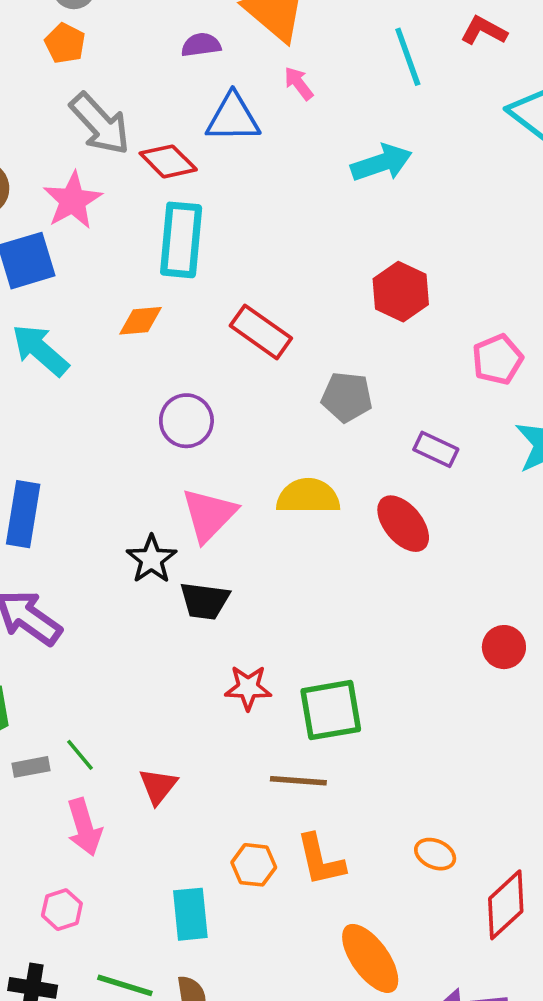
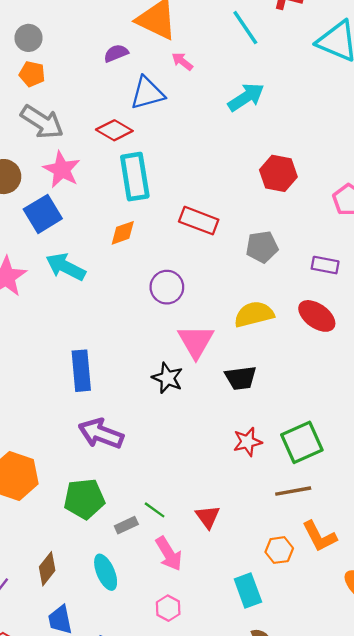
gray arrow: (100, 124) -> (42, 122), moved
black trapezoid: (205, 601) -> (241, 378), moved

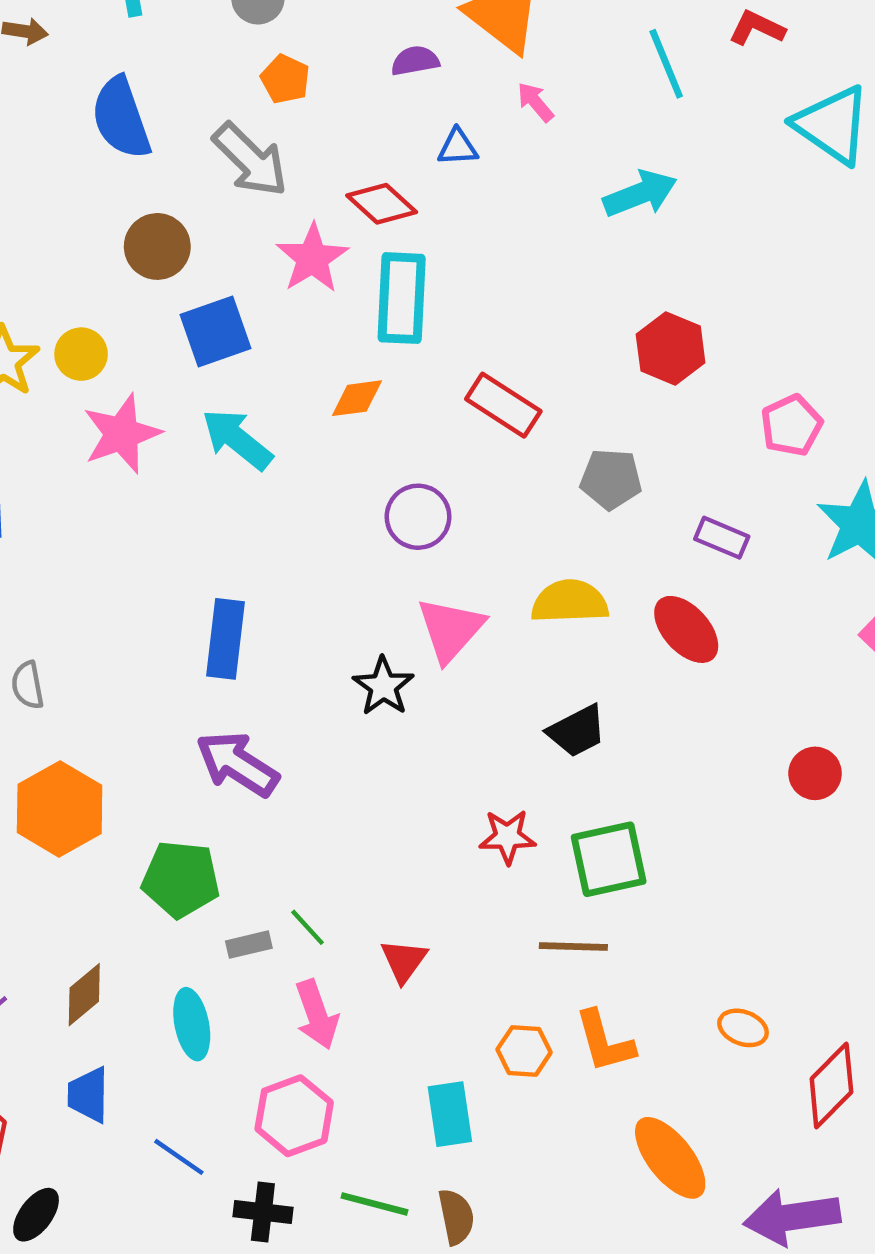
orange pentagon: (32, 74) -> (285, 79), moved
blue triangle: (147, 93) -> (458, 147), size x0.6
pink star: (62, 170) -> (312, 258), moved
black trapezoid: (241, 378) -> (577, 731), moved, turned -32
pink hexagon: (168, 608) -> (294, 1116), size x1.6

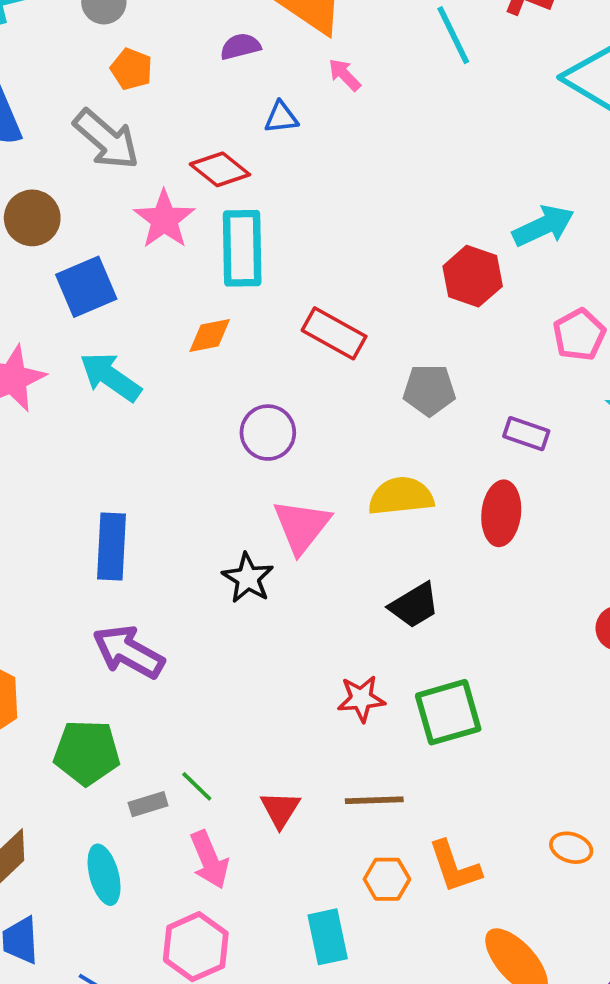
cyan arrow: (640, 194) -> (543, 226), moved
red ellipse: (686, 629) -> (501, 513), turned 52
brown line: (573, 947) -> (374, 800), moved

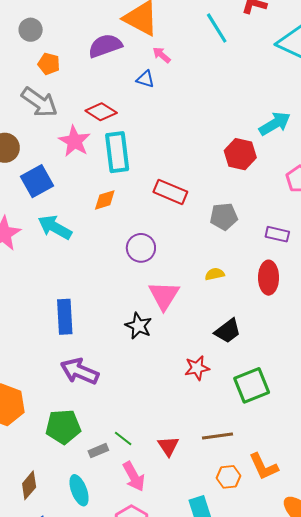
purple semicircle: (240, 46) -> (105, 46), size x1.6
blue triangle: (281, 117) -> (145, 79), moved, turned 30
yellow semicircle: (401, 496) -> (215, 274), size x0.6
red star: (361, 699) -> (197, 368), moved

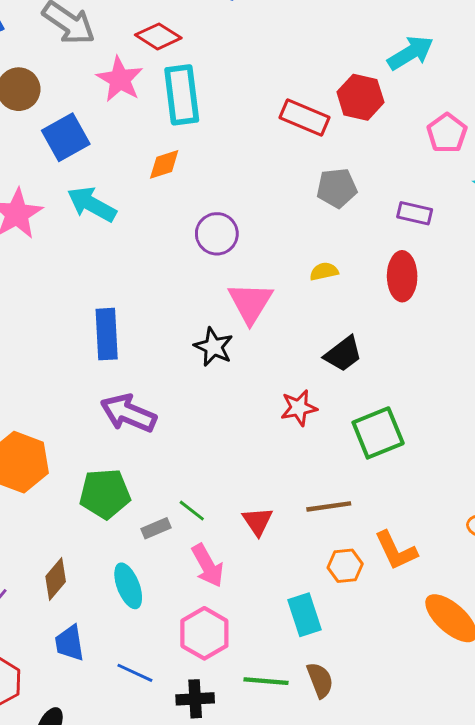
red rectangle: (170, 192) -> (305, 117), moved

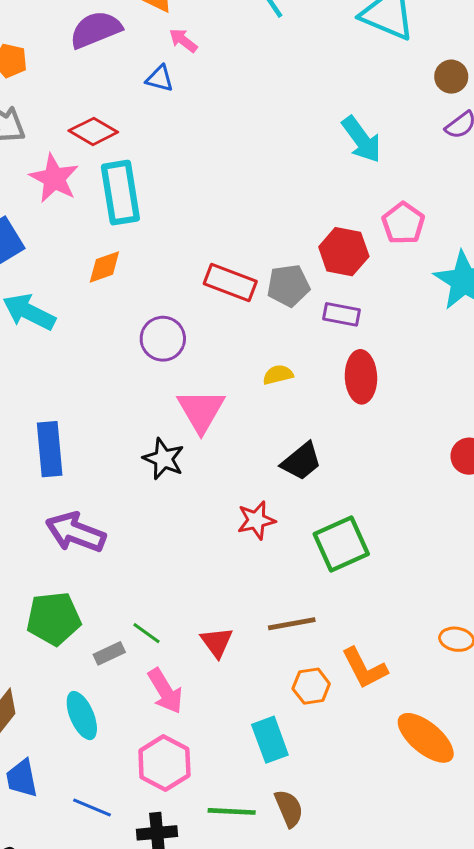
cyan arrow: (410, 53) -> (362, 139), turned 87
red hexagon: (360, 97) -> (344, 252), moved
red rectangle: (305, 117) -> (230, 283), moved
purple rectangle: (415, 213) -> (342, 314), moved

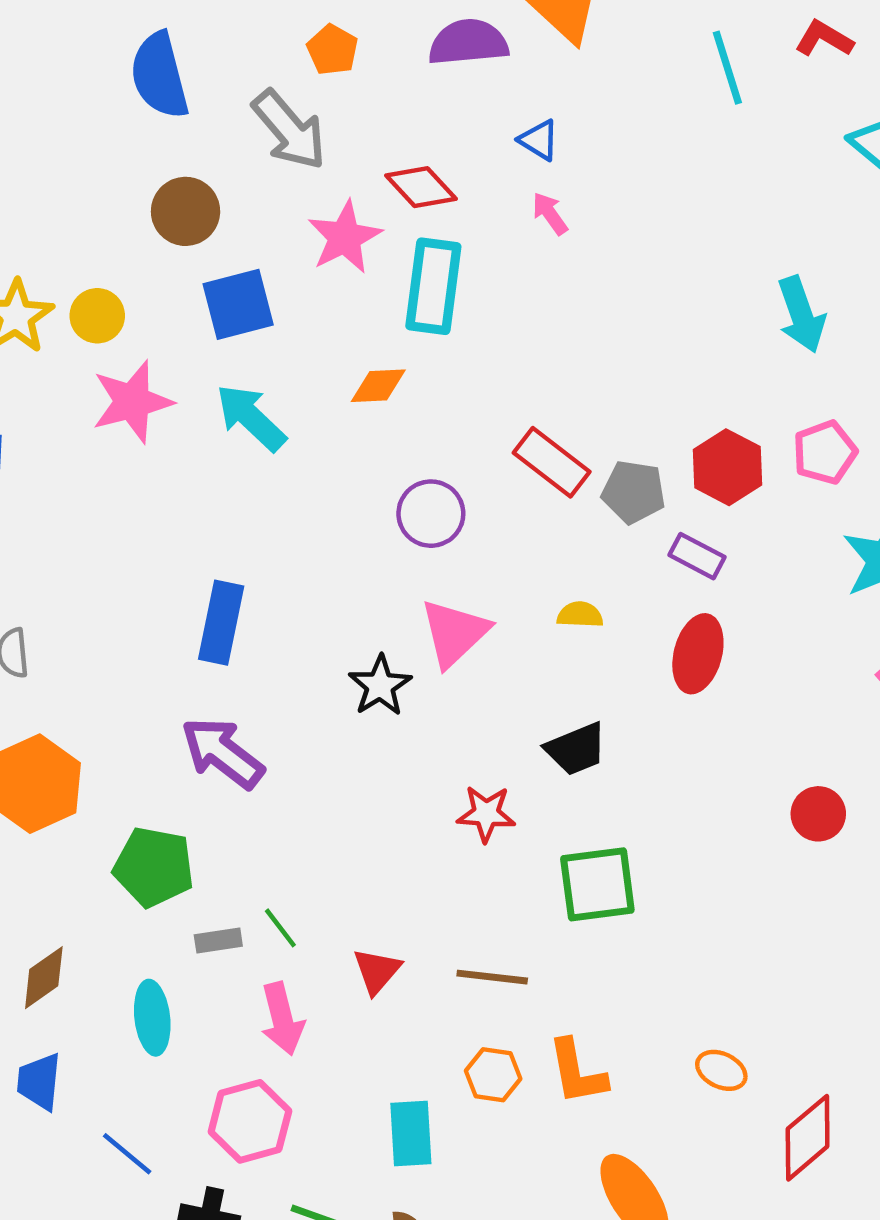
pink arrow: (183, 40) -> (550, 214), moved

